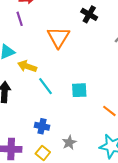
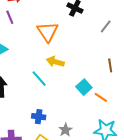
yellow arrow: (27, 66) -> (55, 62), moved
cyan square: (79, 90) -> (84, 87), moved, turned -35

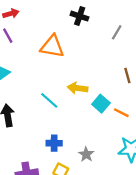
orange triangle: (48, 32) -> (52, 46), turned -40
yellow arrow: (55, 62) -> (78, 88), moved

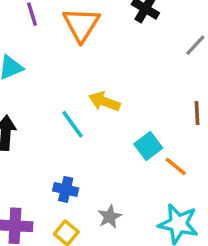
orange triangle: (52, 46) -> (81, 24), moved, turned 40
yellow arrow: (78, 88) -> (104, 102), moved

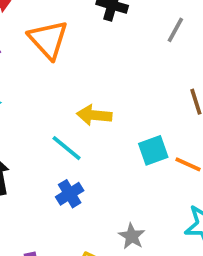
cyan square: (148, 146) -> (153, 150), turned 32
blue cross: (66, 189) -> (70, 194), moved, turned -30

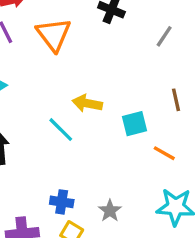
cyan square: (153, 150) -> (135, 124), moved
blue cross: (70, 194) -> (62, 202), moved, turned 35

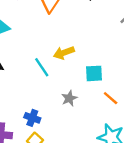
yellow arrow: (87, 103) -> (64, 53), turned -42
gray star: (110, 211) -> (69, 98), moved

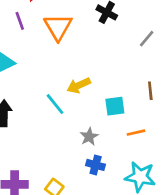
orange line: (111, 98) -> (136, 133), turned -49
blue cross: (32, 118) -> (96, 165), moved

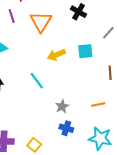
yellow arrow: (79, 85) -> (56, 55), moved
cyan square: (115, 106) -> (85, 51), moved

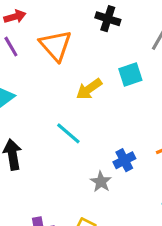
gray star: (62, 106) -> (101, 182), moved
blue cross: (66, 128) -> (124, 160), moved, turned -32

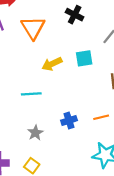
cyan line: (68, 133) -> (31, 94), turned -54
gray star: (101, 182) -> (35, 133), moved

